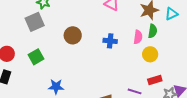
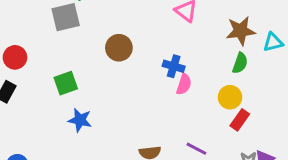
pink semicircle: (138, 37) -> (184, 84), moved
green square: (36, 57) -> (66, 83), moved
red rectangle: (155, 80) -> (240, 120), moved, turned -48

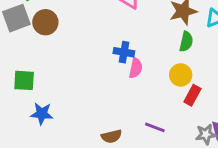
brown circle: (119, 48) -> (45, 22), moved
green square: (66, 83) -> (24, 80), turned 30

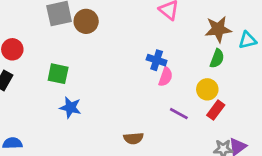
purple line: (155, 127) -> (179, 114), moved

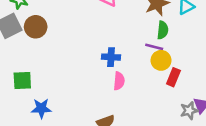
blue cross: (157, 60) -> (111, 57), moved
pink semicircle: (166, 77) -> (119, 81), moved
purple line: (179, 114) -> (154, 47), moved

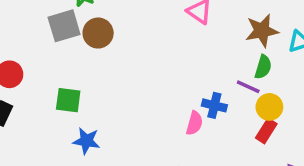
blue cross: (111, 57) -> (214, 105), moved
yellow circle: (161, 60) -> (269, 107), moved

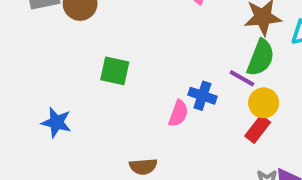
green semicircle: (263, 67) -> (261, 58), size x1.4
green square: (68, 100) -> (115, 71), moved

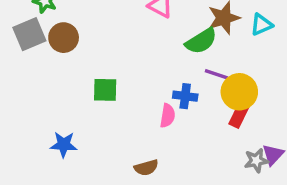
green semicircle: (261, 58) -> (201, 41), moved, turned 48
yellow circle: (264, 103) -> (239, 92), size x1.4

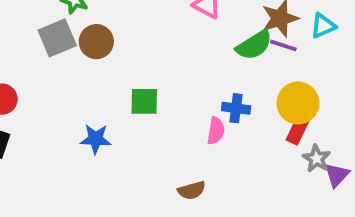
purple line: (216, 74) -> (283, 45), moved
blue star: (64, 145) -> (96, 139), moved
gray star: (256, 161) -> (316, 159), moved, turned -30

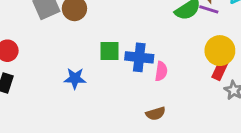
blue cross: (236, 108) -> (139, 57), moved, size x1.4
brown semicircle: (192, 190) -> (156, 114), moved

